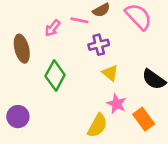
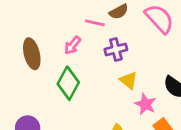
pink arrow: (53, 28) -> (72, 45), moved
pink star: (117, 104) -> (145, 104), moved

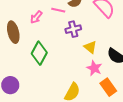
pink arrow: (72, 45) -> (36, 17), moved
yellow triangle: (129, 80) -> (90, 47), moved

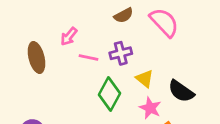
pink line: (58, 10) -> (88, 57), moved
green diamond: (39, 53) -> (110, 94), moved

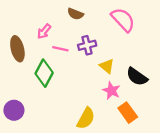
brown semicircle: (124, 15) -> (75, 14), moved, turned 49
green diamond: (110, 94) -> (44, 73), moved

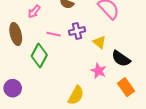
pink arrow: (44, 31) -> (34, 12), moved
yellow triangle: (107, 66) -> (99, 42), moved
orange rectangle: (128, 113) -> (126, 87), moved

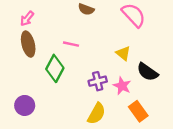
pink arrow: (34, 12) -> (27, 19), moved
purple cross: (77, 31) -> (98, 81), moved
orange rectangle: (126, 87) -> (138, 111), moved

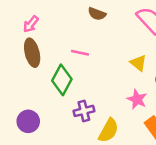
purple cross: (98, 81) -> (84, 111), moved

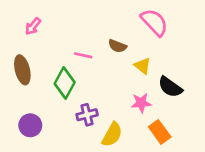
brown semicircle: (97, 14) -> (117, 46), moved
brown ellipse: (32, 53) -> (22, 70), moved
pink star: (137, 99) -> (141, 103), turned -30

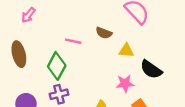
yellow triangle: (143, 66) -> (126, 51), turned -35
purple cross: (87, 115) -> (59, 94), moved

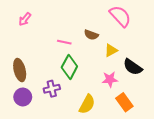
yellow triangle: (126, 51) -> (111, 50), turned -32
brown ellipse: (19, 54) -> (20, 70), moved
green diamond: (57, 66) -> (69, 67), moved

